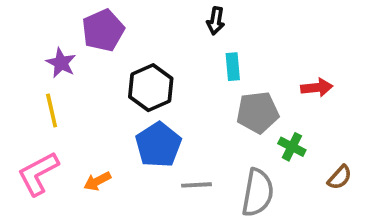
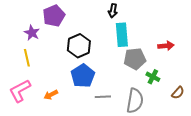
cyan rectangle: (233, 67) -> (122, 35), size x1.6

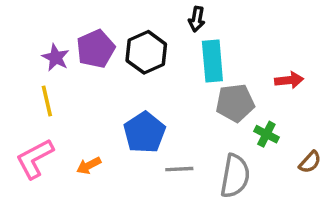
purple pentagon: (54, 16) -> (96, 49), moved
black hexagon: (79, 46) -> (146, 52), moved

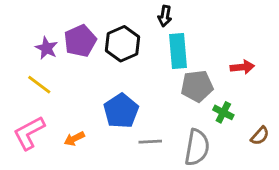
yellow line: (47, 101) -> (39, 85), turned -40

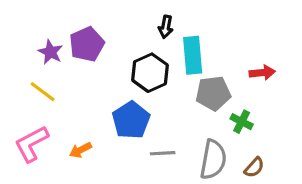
black arrow: (165, 16) -> (166, 27), moved
black hexagon: (122, 44) -> (150, 73), moved
brown semicircle: (260, 136) -> (254, 167), moved

